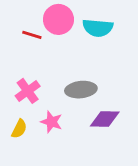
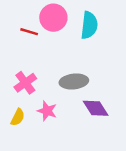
cyan semicircle: (98, 28) -> (89, 25), turned -88
purple diamond: (105, 119) -> (96, 108), turned 56

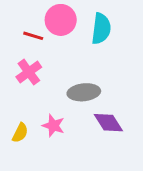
pink cross: (25, 83) -> (29, 72), moved

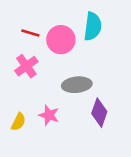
pink circle: (61, 20) -> (61, 40), moved
purple diamond: (108, 123) -> (99, 113), turned 52

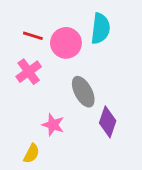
gray ellipse: (77, 85) -> (83, 92), turned 68
yellow semicircle: (18, 122) -> (32, 153), moved

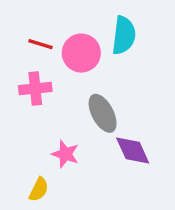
pink cross: (29, 72) -> (35, 88), turned 30
purple diamond: (108, 122) -> (133, 151), turned -44

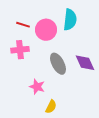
purple diamond: (133, 151) -> (85, 63), moved
yellow semicircle: (39, 190) -> (51, 107), moved

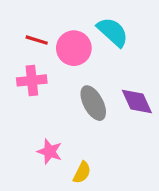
cyan semicircle: (70, 20) -> (113, 32), turned -55
pink star: (37, 87) -> (50, 152), moved

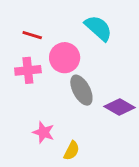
pink circle: (74, 48) -> (65, 58), moved
purple diamond: (137, 101) -> (120, 107), moved, turned -36

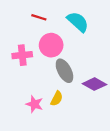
red line: (32, 35) -> (39, 17), moved
yellow semicircle: (72, 151) -> (57, 99), moved

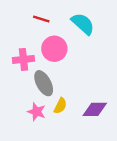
gray ellipse: (64, 71) -> (44, 83), moved
purple diamond: (94, 84) -> (95, 109), moved, turned -30

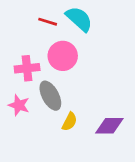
cyan semicircle: (83, 24) -> (79, 19), moved
pink star: (37, 112) -> (19, 105), moved

